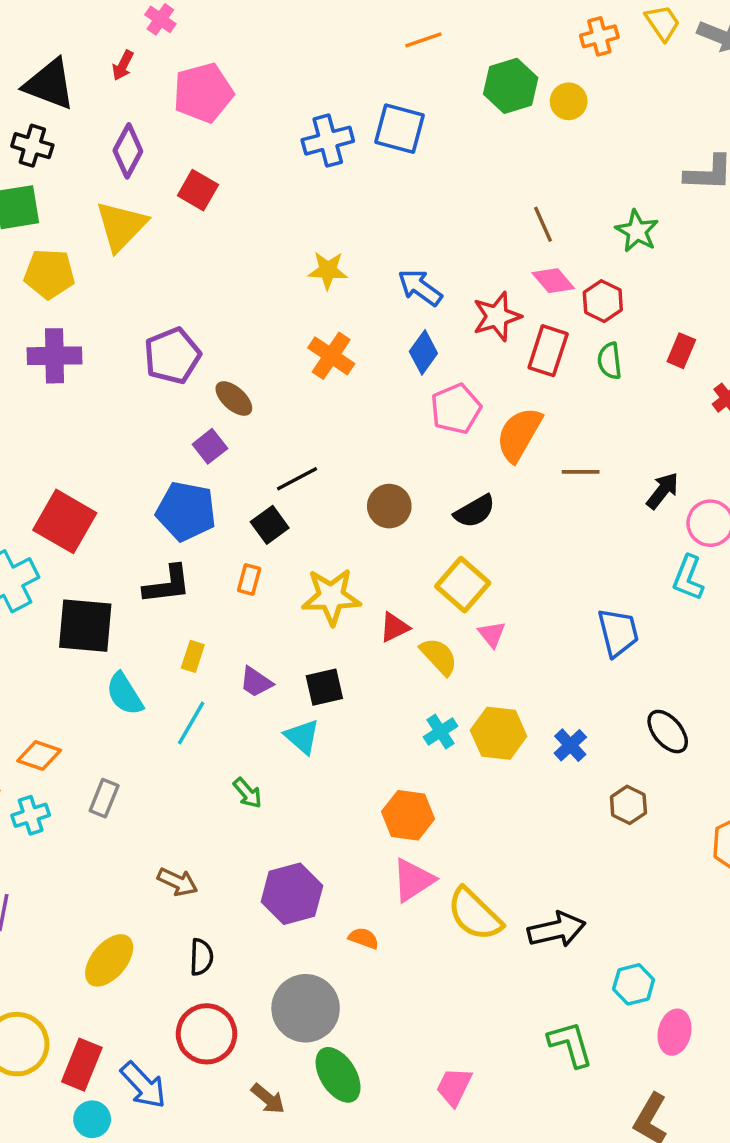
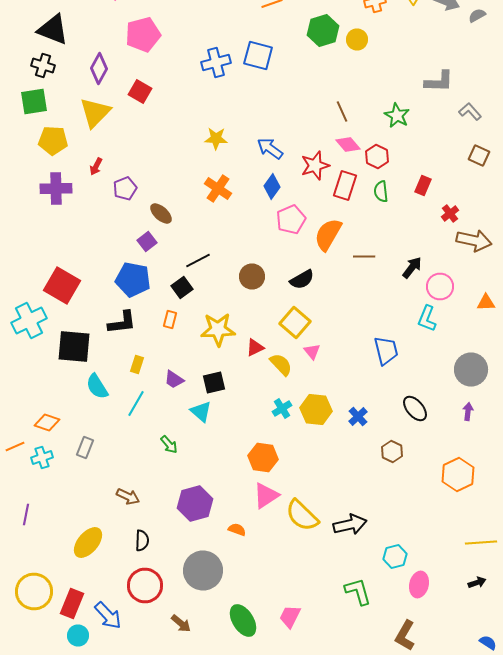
red arrow: (123, 65) -> (96, 166), moved
purple pentagon: (172, 356) -> (125, 188), size x0.7
green ellipse: (338, 1075) -> (243, 620), moved

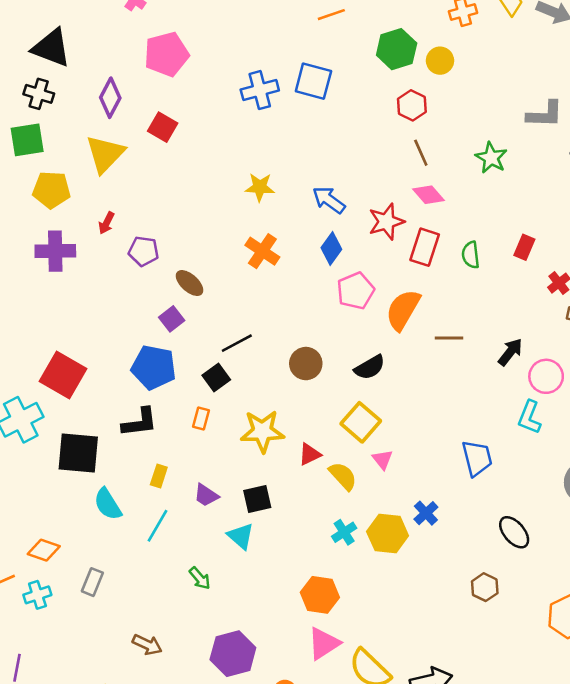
red hexagon: (377, 156) -> (412, 105), moved
purple pentagon: (125, 188) -> (143, 251), turned 30
blue cross: (358, 416) -> (426, 513), moved

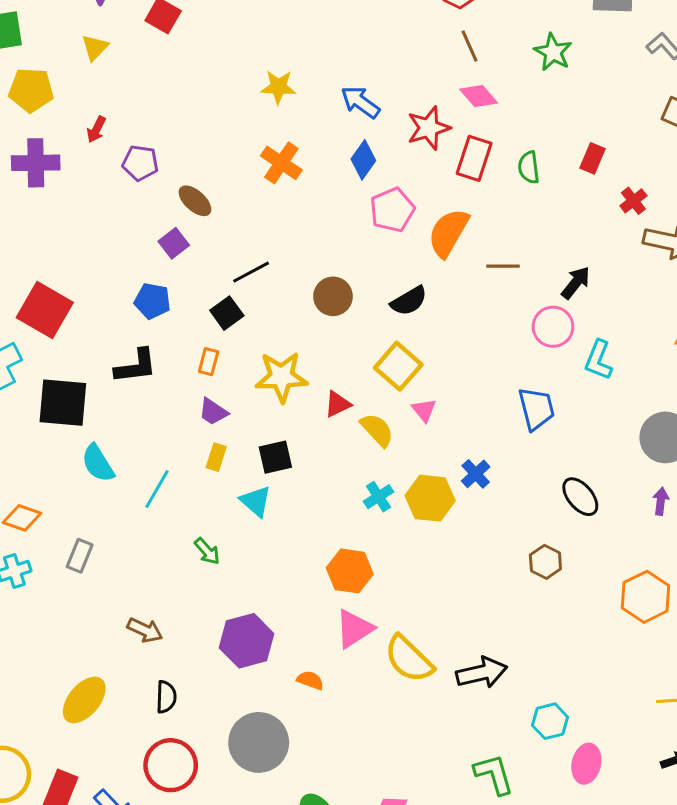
yellow triangle: (105, 154) -> (95, 48), size x0.6
blue pentagon: (154, 367) -> (152, 301), size x0.7
pink circle: (546, 376) -> (553, 327), moved
yellow rectangle: (159, 476) -> (216, 457), moved
purple trapezoid: (206, 495) -> (213, 412), moved

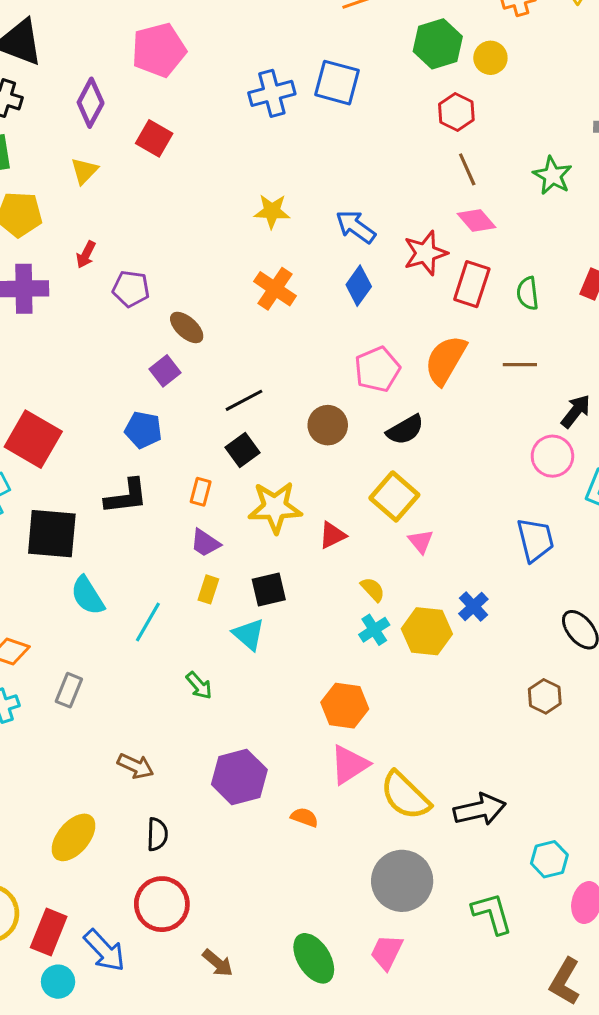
pink pentagon: (392, 210) -> (377, 369), moved
brown line: (503, 266) -> (520, 365), moved
black square: (227, 313) -> (242, 450), moved
yellow semicircle: (377, 430) -> (373, 589), moved, size x0.7
gray circle: (259, 742) -> (402, 881), moved

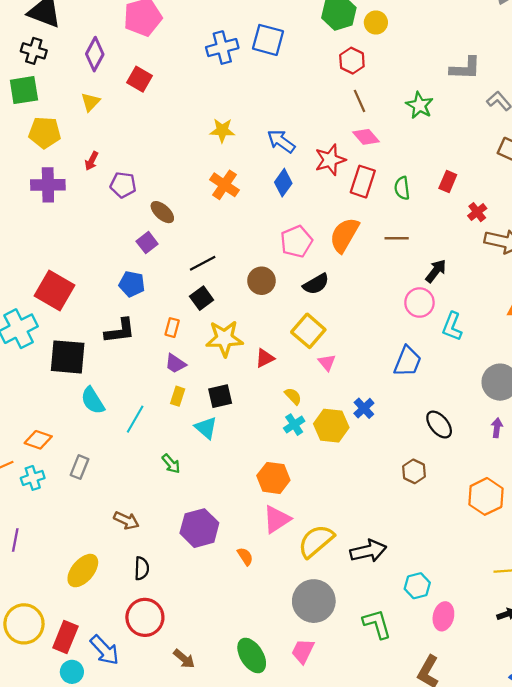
blue trapezoid: (535, 540) -> (407, 361), turned 36
yellow semicircle: (405, 796) -> (316, 541), turned 96
orange semicircle: (304, 817) -> (245, 556), turned 36

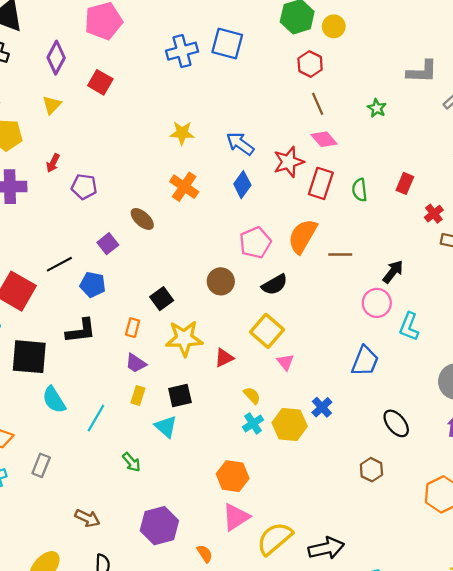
green star: (419, 105) -> (377, 108), size x0.7
brown ellipse: (162, 212) -> (142, 219), moved
brown line: (397, 238) -> (340, 254), moved
black line: (203, 263) -> (59, 264), moved

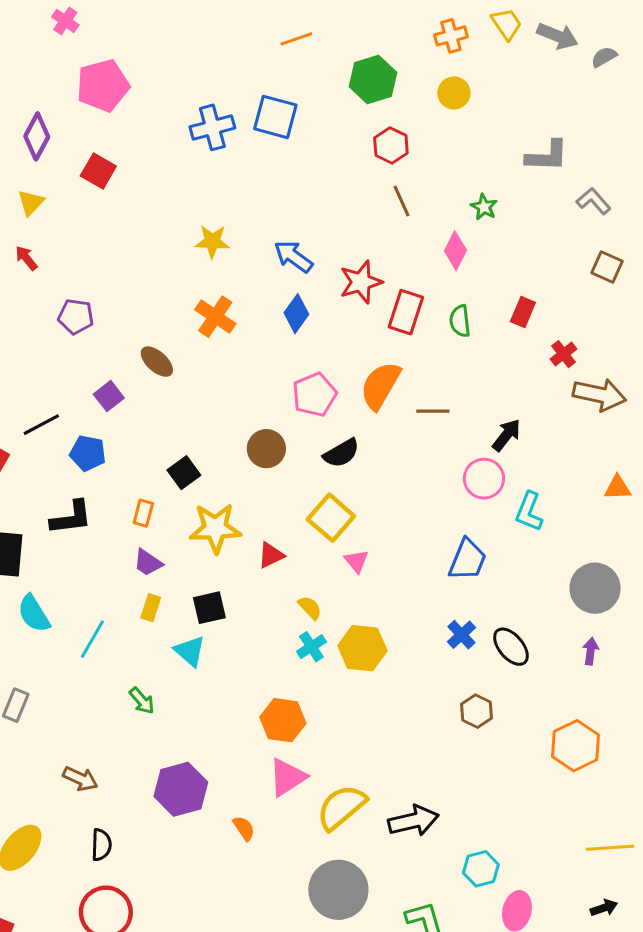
yellow circle: (334, 26) -> (454, 93), moved
pink diamond: (324, 139) -> (455, 251), moved, turned 68
red arrow: (53, 163) -> (26, 258), moved, turned 114
blue cross: (322, 407) -> (461, 635), moved

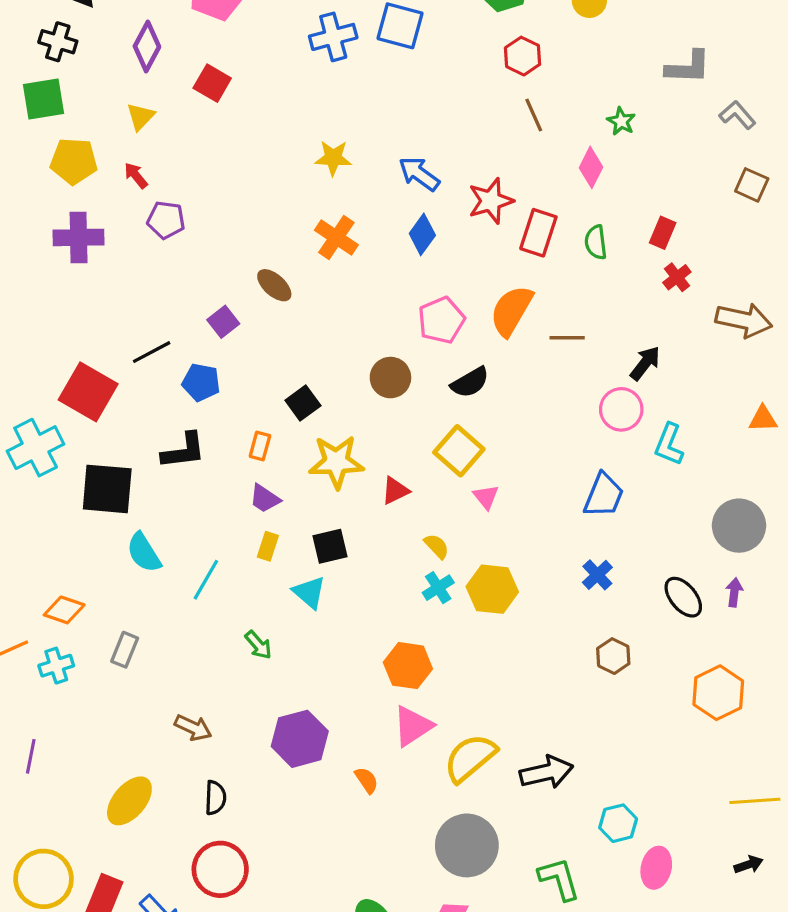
purple pentagon: (76, 317) -> (166, 220), moved
red cross: (564, 354) -> (677, 277), moved
black ellipse: (511, 647) -> (683, 597), moved

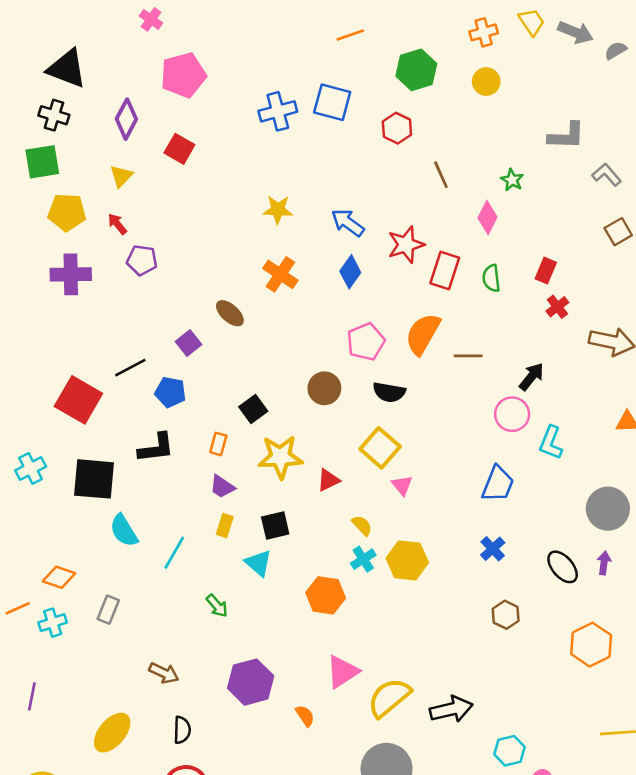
red hexagon: (523, 56) -> (397, 128), moved
brown square: (752, 185) -> (618, 232), turned 36
black semicircle: (470, 382) -> (389, 392), turned 40
cyan cross: (36, 448) -> (31, 469), moved, size x0.7
orange hexagon: (408, 666) -> (326, 595), moved

